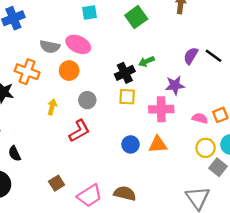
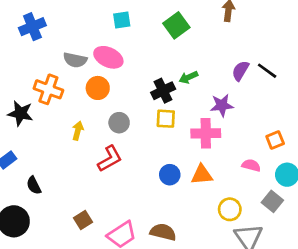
pink semicircle: (200, 118) -> (251, 165), moved
yellow circle: (206, 148) -> (230, 209), moved

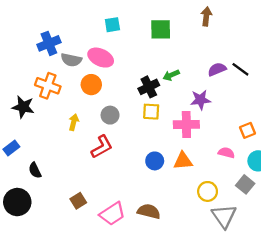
green square: (176, 25) -> (161, 29), turned 35
blue cross: (32, 27) -> (49, 43), moved
purple semicircle: (240, 71) -> (217, 69), turned 36

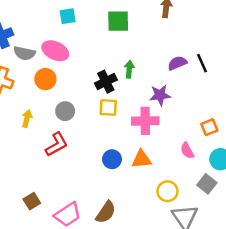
black line: (240, 69) -> (202, 63), turned 30
green arrow: (171, 75) -> (129, 69), turned 119
pink semicircle: (226, 153) -> (187, 151), turned -133
brown semicircle: (149, 211) -> (106, 212), turned 110

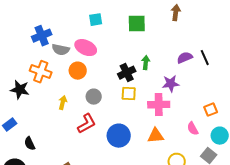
blue circle: (112, 159) -> (119, 136), moved, size x1.5

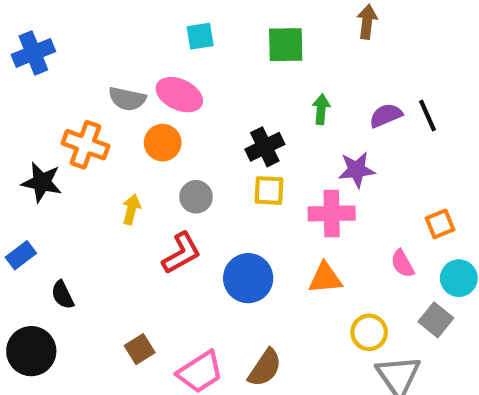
blue cross: (42, 36) -> (33, 53), moved
green arrow: (146, 63) -> (321, 109), moved

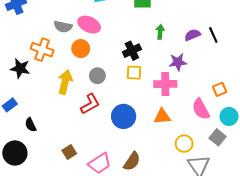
yellow arrow: (131, 209) -> (65, 82), size x1.6
pink semicircle: (402, 264) -> (201, 109), size x1.5

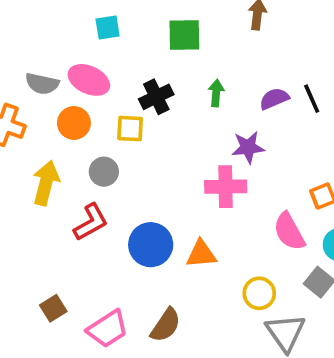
black cross: (132, 51) -> (156, 97), moved
yellow square: (134, 73) -> (130, 129), moved
orange triangle: (162, 116) -> (201, 254), moved

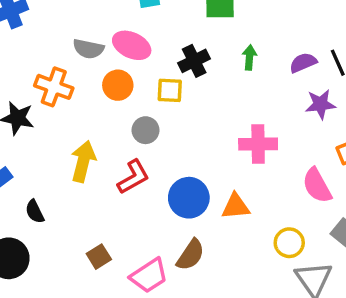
purple star: (248, 147) -> (320, 104), moved
yellow arrow: (46, 183) -> (83, 161), moved
brown semicircle: (166, 325) -> (191, 255), moved

